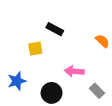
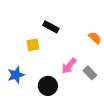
pink arrow: (74, 71) -> (69, 66), turned -54
gray rectangle: (97, 91) -> (90, 73), moved

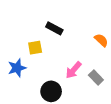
blue star: (16, 75) -> (17, 68), moved

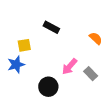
yellow square: (35, 48) -> (24, 45), moved

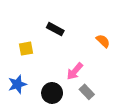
blue star: (16, 65) -> (17, 84), moved
gray rectangle: (91, 74) -> (87, 92), moved

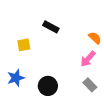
pink arrow: (75, 71) -> (88, 59), moved
gray rectangle: (87, 92) -> (90, 85), moved

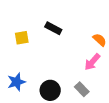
yellow square: (24, 45) -> (22, 38), moved
gray rectangle: (90, 85) -> (82, 89), moved

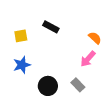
blue star: (16, 82) -> (22, 65), moved

